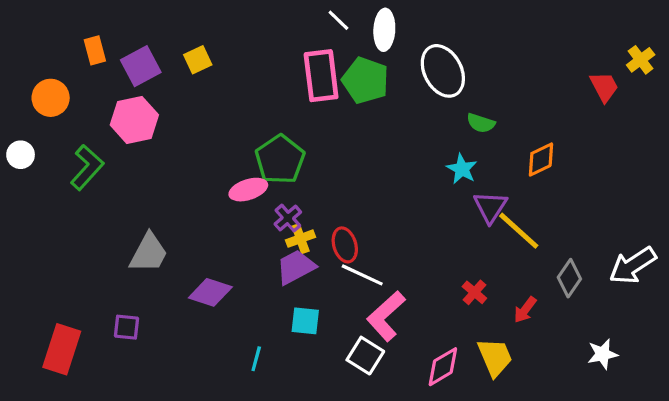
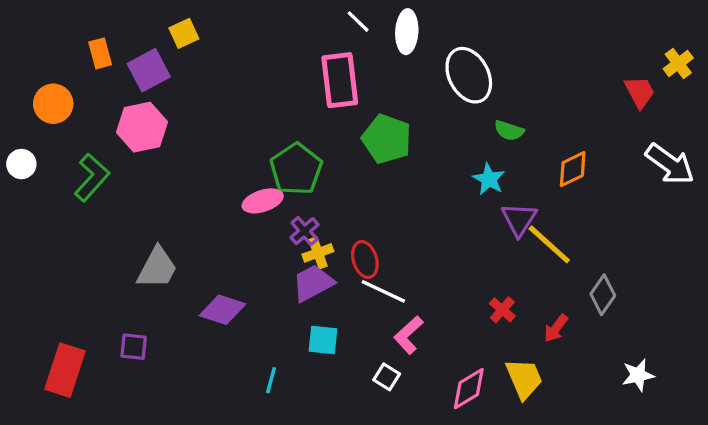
yellow square: (198, 60) -> (184, 33), moved
green pentagon: (365, 80) -> (387, 139), moved
white arrow: (633, 265) -> (670, 164), moved, turned -111
pink L-shape: (386, 316) -> (408, 335), size x0.7
white square: (365, 356) -> (387, 377), size x0.7

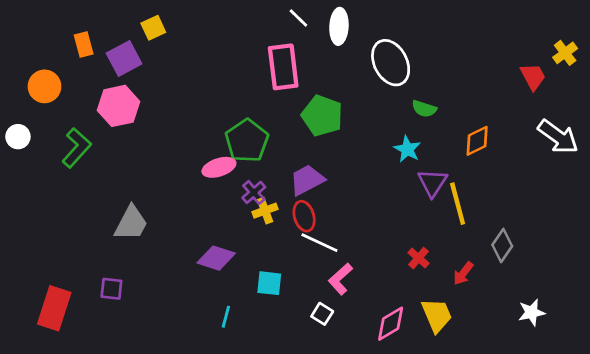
yellow line: (549, 244) -> (458, 204), turned 33
purple trapezoid: (313, 283) -> (307, 180), moved
purple diamond: (222, 310) -> (216, 258), moved

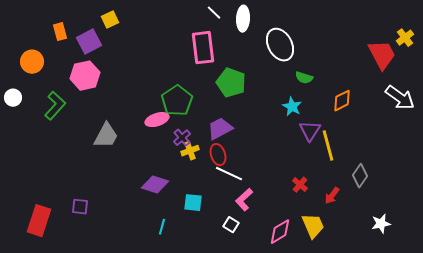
red trapezoid: (533, 77) -> (382, 55), size x1.5
gray trapezoid: (131, 223) -> (106, 136), moved

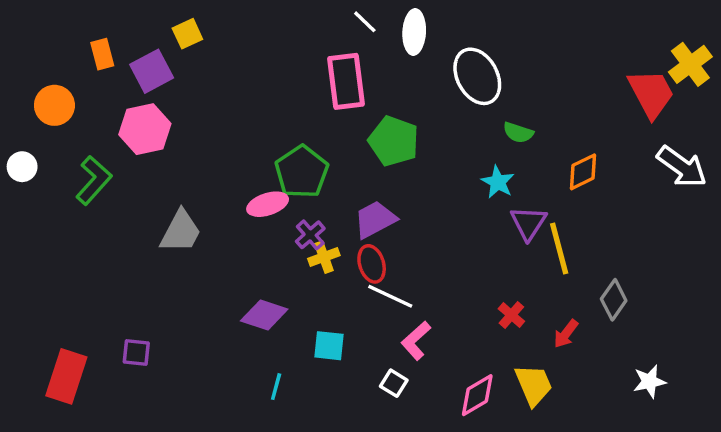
yellow cross: (405, 38) -> (690, 64), size x1.4

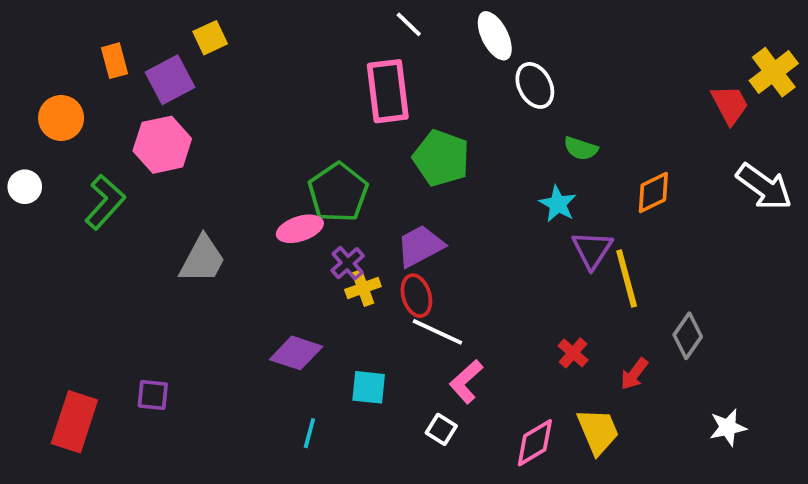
white ellipse: (414, 32) -> (495, 36), moved, turned -30
white ellipse: (477, 76) -> (535, 85), size x0.7
red trapezoid: (651, 93) -> (730, 105), size x0.7

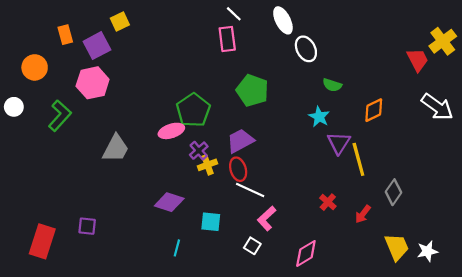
pink rectangle: (388, 91) -> (227, 39), moved, size x0.7
white star: (728, 427) -> (427, 251), moved
yellow trapezoid: (598, 431) -> (397, 247), moved

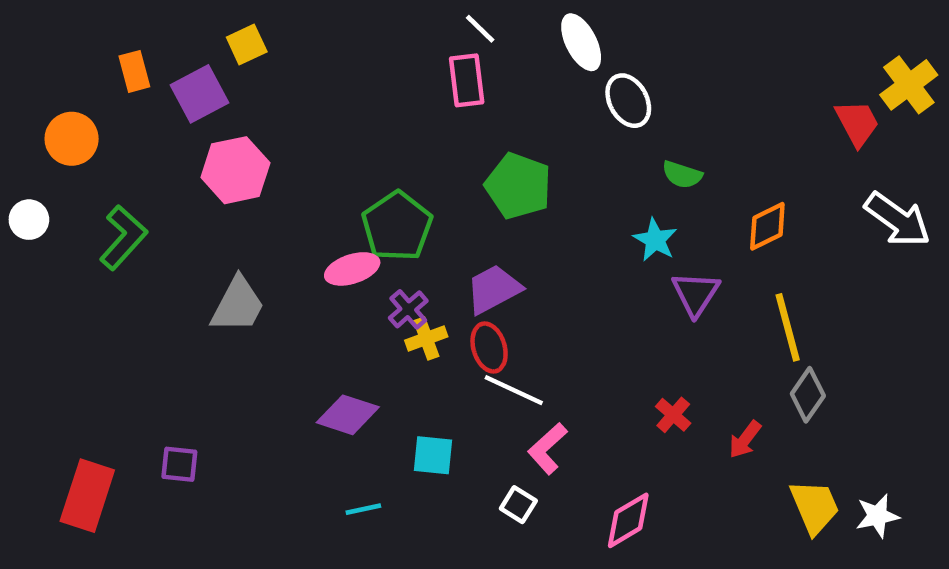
pink hexagon: (93, 83) -> (235, 170), moved
yellow line: (358, 159) -> (788, 327), moved
cyan line: (177, 248) -> (363, 509), turned 63

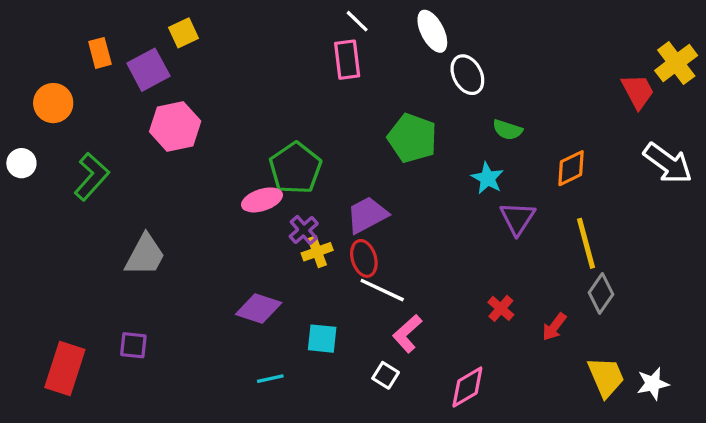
green pentagon: (518, 186) -> (412, 138), moved
gray trapezoid: (238, 305) -> (145, 255), moved

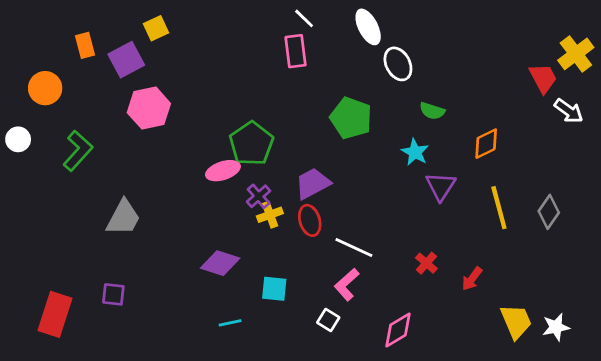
white arrow: (668, 163) -> (569, 111), moved, size x0.7
white line: (382, 290) -> (354, 247), moved
gray diamond: (601, 293) -> (549, 212), moved

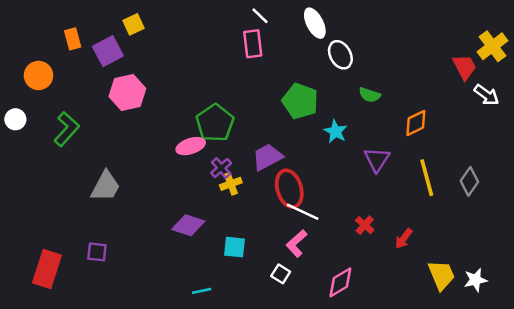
cyan star: (415, 152) -> (336, 131), moved
red ellipse: (310, 220) -> (289, 189), moved, size x1.4
cyan line: (230, 323) -> (202, 291), moved

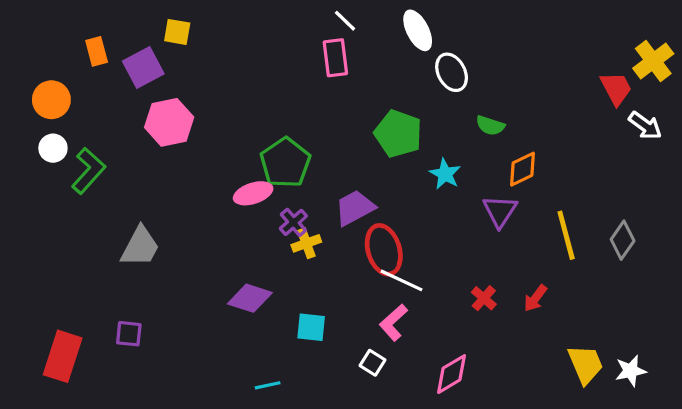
yellow square: (133, 24) -> (177, 32), turned 35
white circle: (15, 119) -> (53, 148), moved
orange diamond: (416, 123) -> (523, 169), moved
red arrow: (404, 239) -> (535, 298), moved

